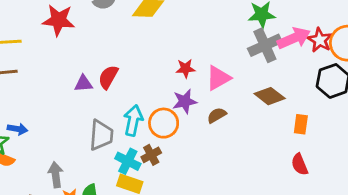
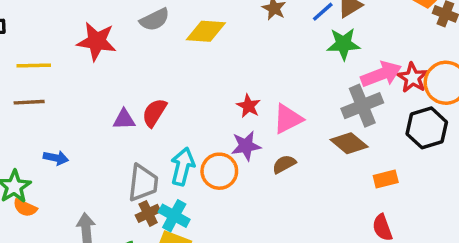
gray cross: (265, 45) -> (362, 106), moved
red star: (186, 68) -> (248, 106), turned 30
orange rectangle: (301, 124) -> (386, 179), turned 66
blue arrow: (17, 129) -> (56, 158), moved
brown cross: (151, 155) -> (148, 213), moved

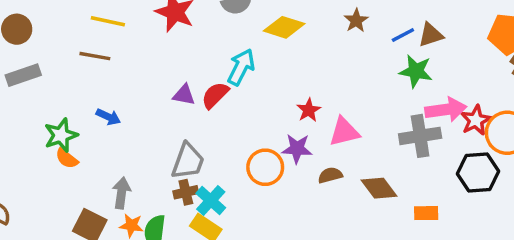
brown diamond: (349, 143) -> (379, 188), moved
cyan arrow: (183, 167) -> (241, 67), moved

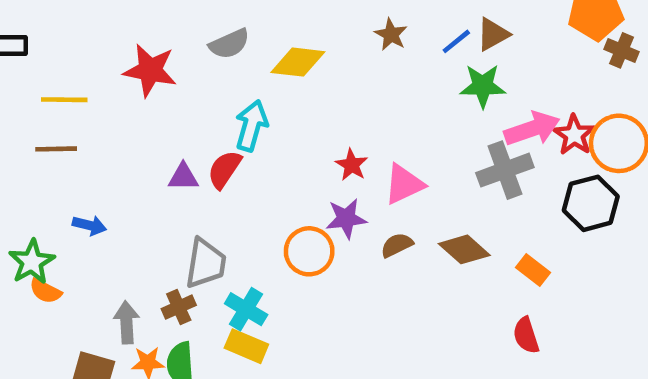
brown cross: (186, 192) -> (179, 307), moved
orange rectangle: (426, 213) -> (533, 270), turned 50

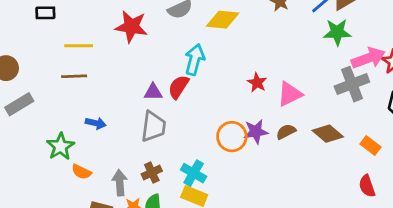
purple star: (346, 219) -> (256, 132), moved
gray trapezoid: (206, 263) -> (153, 126), moved
orange semicircle: (45, 291) -> (81, 172), moved

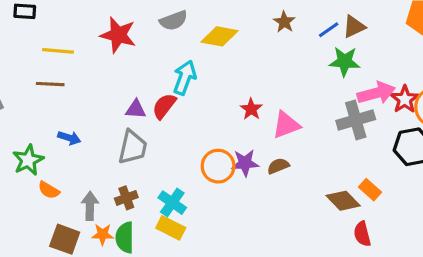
brown diamond: (328, 134) -> (343, 201), moved

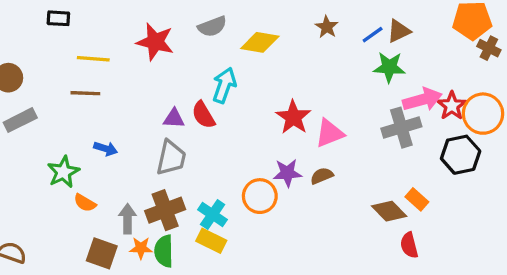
red semicircle: (164, 106) -> (203, 115), turned -68
red star: (251, 109) -> (293, 117), size x1.5
orange circle: (218, 166) -> (260, 196), moved
brown cross: (126, 198) -> (165, 210), size x1.6

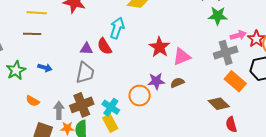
pink arrow: (422, 100) -> (238, 35), size x0.7
green star: (63, 172) -> (16, 70), moved
orange rectangle: (417, 199) -> (235, 81), moved, size x1.5
yellow rectangle: (211, 241) -> (110, 123), turned 36

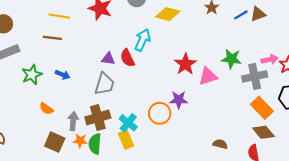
green star: (218, 16) -> (231, 59), moved
brown semicircle: (177, 83) -> (220, 144), moved, turned 32
brown diamond: (219, 104) -> (263, 132), moved

